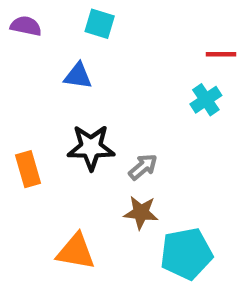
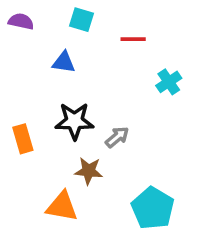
red line: (221, 54) -> (133, 39), moved
brown star: (141, 212) -> (89, 171), moved
cyan pentagon: (186, 254) -> (153, 208), turned -30

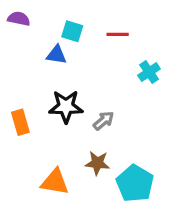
cyan square: (82, 20) -> (72, 31), moved
brown star: (89, 171) -> (97, 163), moved

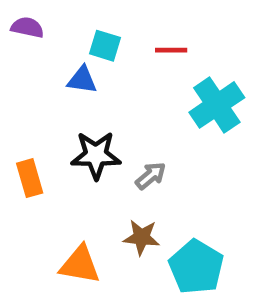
cyan cross: (149, 72) -> (217, 105), size x1.6

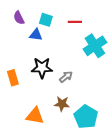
purple semicircle: (27, 27) -> (19, 18), moved, turned -128

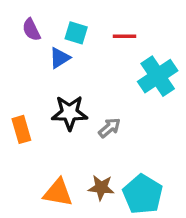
blue triangle: (36, 35) -> (60, 58), turned -40
brown star: (62, 104) -> (101, 188), moved

